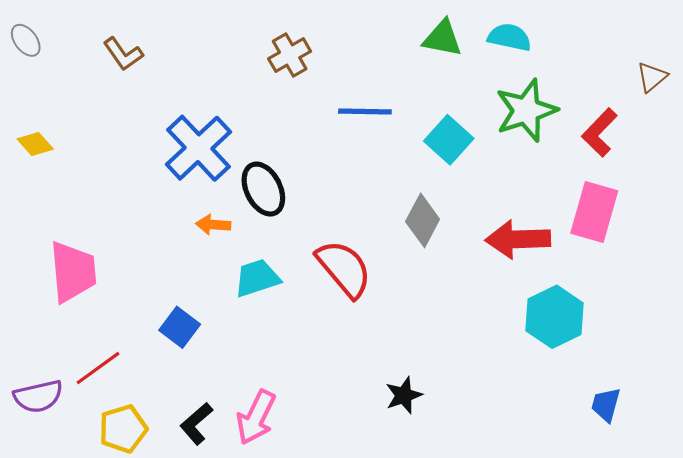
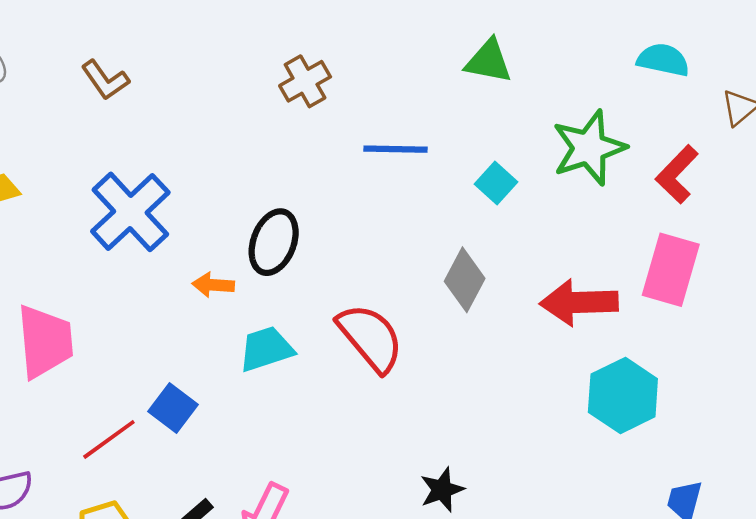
cyan semicircle: (509, 37) -> (663, 60), moved
cyan square: (449, 140) -> (496, 183), size x0.7
blue cross: (198, 148) -> (130, 212), moved
black ellipse: (263, 189) -> (274, 242), turned 48
red line: (98, 368) -> (109, 439), moved

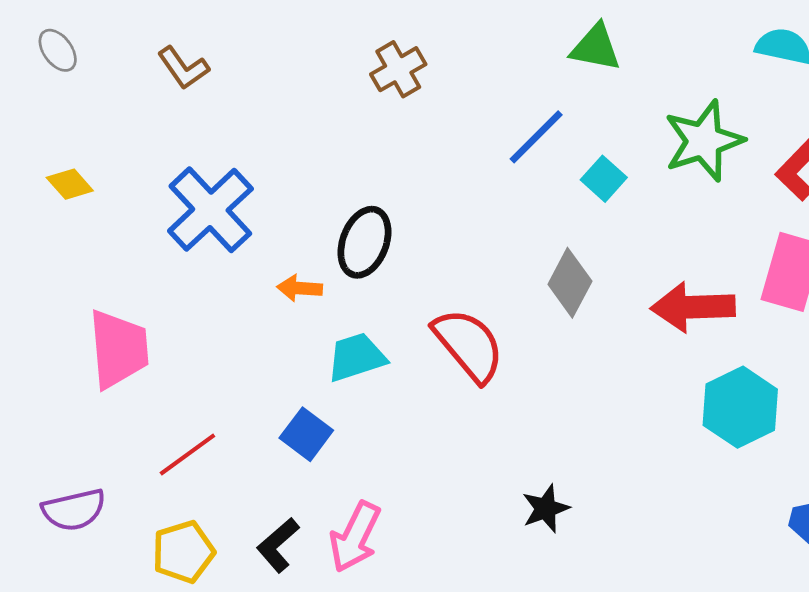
blue line: (396, 149) -> (536, 137), moved, turned -46
blue square: (173, 408) -> (306, 434), moved

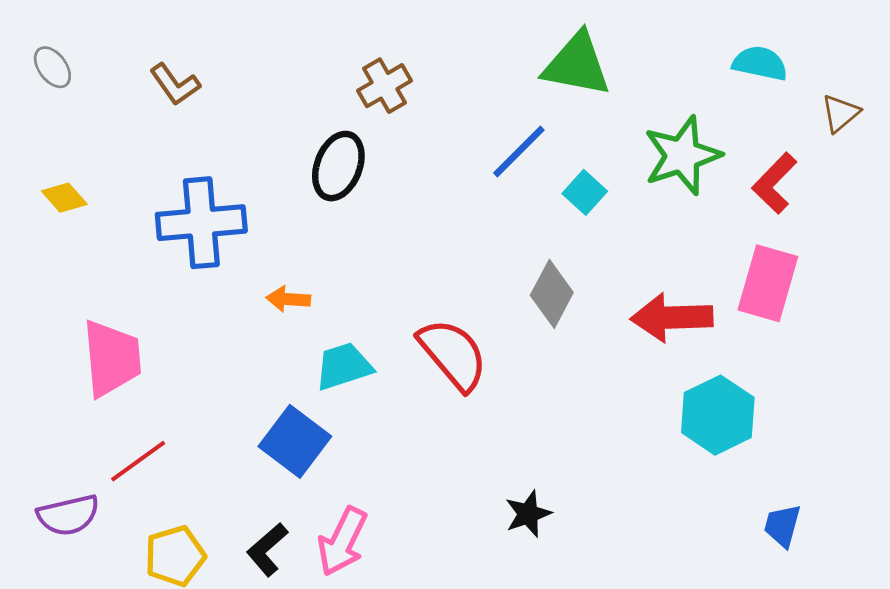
green triangle: (596, 48) -> (577, 65), size x1.4
blue cross: (210, 210) -> (201, 223), turned 38
black ellipse: (364, 242) -> (338, 166), moved
blue square: (306, 434) -> (295, 441), size x1.4
red line: (187, 454) -> (138, 461), moved

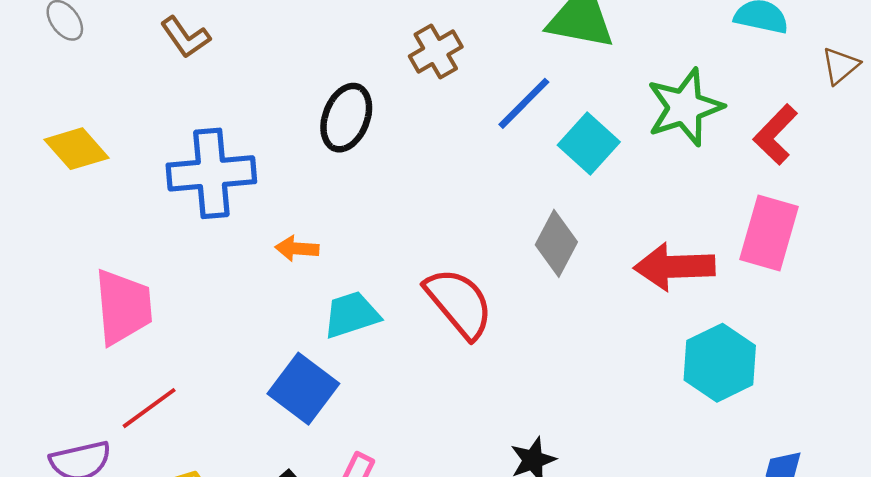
brown cross: (384, 86) -> (436, 51), moved
cyan square: (585, 192) -> (589, 144), size x1.4
yellow diamond: (64, 198) -> (77, 149), size x1.4

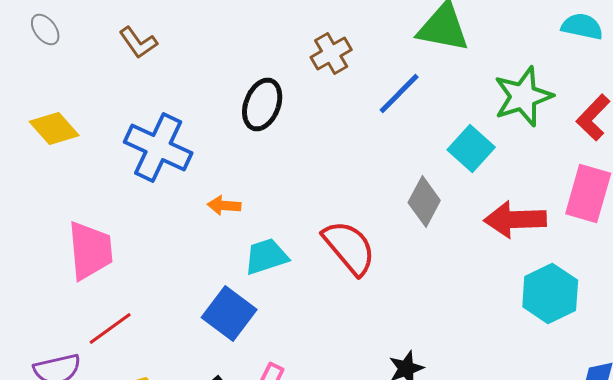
cyan square: (589, 144) -> (471, 148), moved
blue cross: (211, 173) -> (158, 148), turned 30

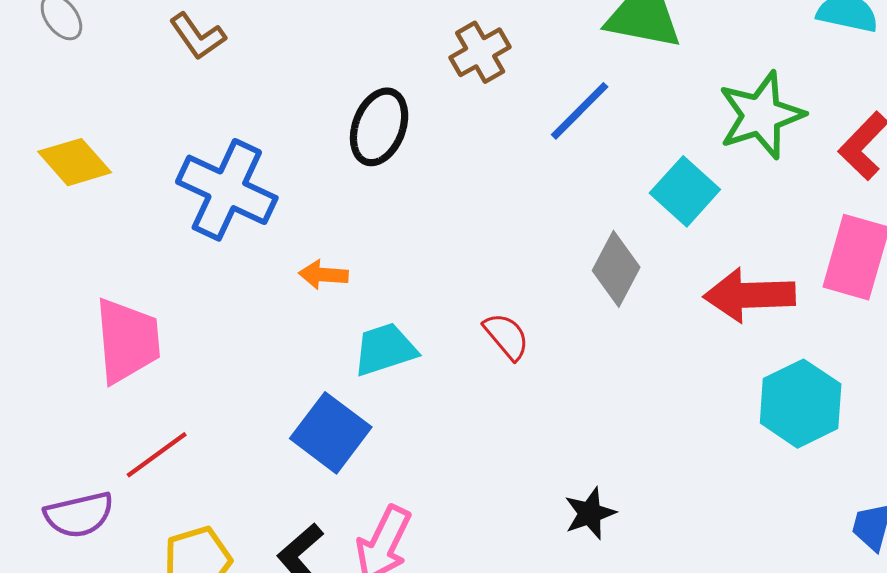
red semicircle: (349, 248) -> (506, 336), size x0.6

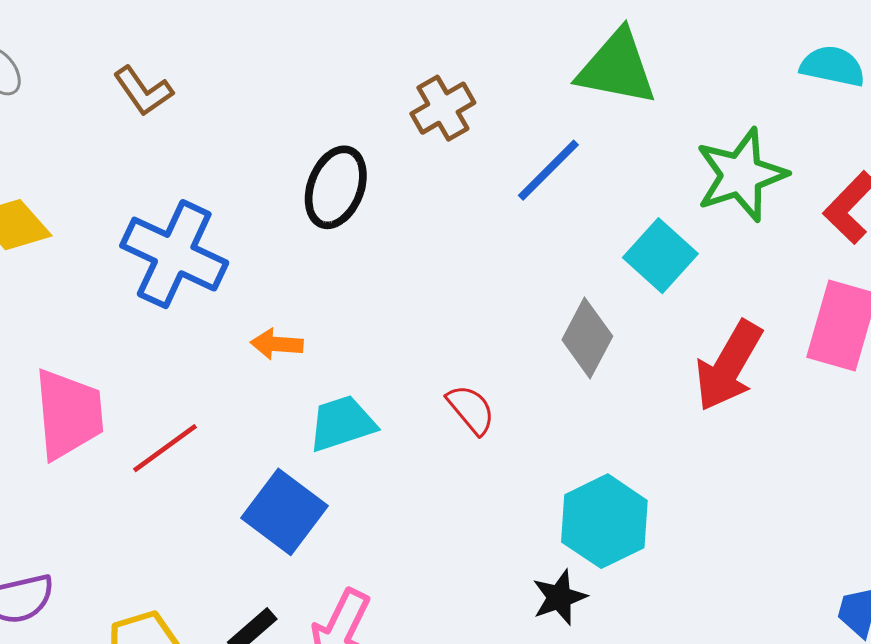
red arrow: (749, 295) -> (729, 366), turned -58
cyan hexagon: (801, 404) -> (604, 521), moved
red line: (157, 455) -> (165, 448), moved

